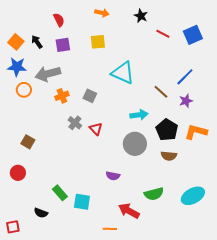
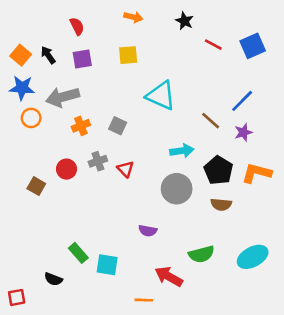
gray cross: (75, 123) -> (98, 161), turned 32
red circle: (18, 173) -> (67, 169), moved

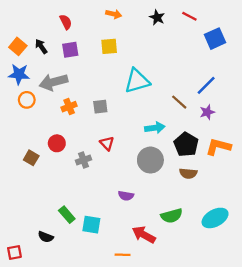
red line: (213, 45) -> (189, 16), moved
cyan triangle: (161, 96) -> (137, 81), turned -40
gray square: (118, 126) -> (100, 107), turned -32
gray cross: (98, 161) -> (84, 160), moved

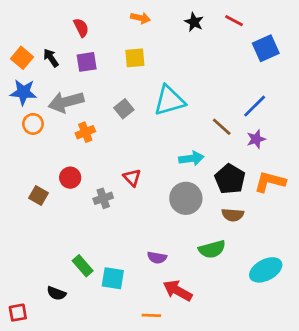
gray square: (100, 107) -> (124, 109), moved, turned -32
purple semicircle: (126, 196) -> (157, 258), moved
green semicircle: (172, 216) -> (212, 249), moved

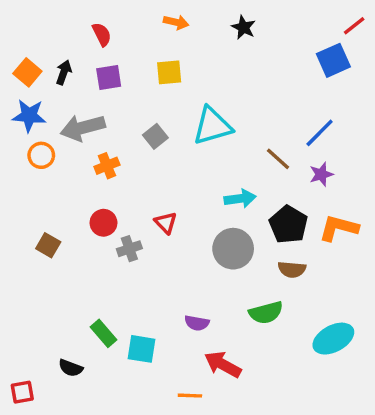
red line: (234, 21) -> (354, 26), moved, turned -66
black arrow: (51, 58) -> (64, 72), turned 54
red circle: (70, 178) -> (103, 223), moved

